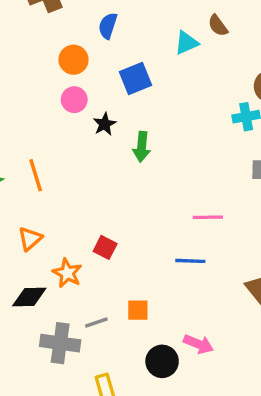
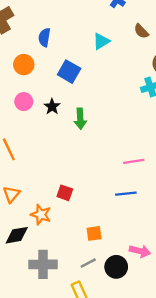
brown semicircle: (218, 26) -> (141, 31), moved
blue square: (135, 79) -> (69, 72), turned -30
pink circle: (74, 100) -> (24, 102), moved
gray line: (96, 323) -> (88, 263), moved

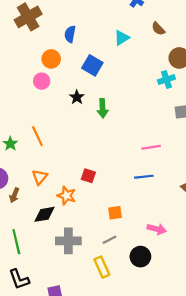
pink circle: (24, 102) -> (42, 81), moved
black circle: (116, 267) -> (140, 257), moved

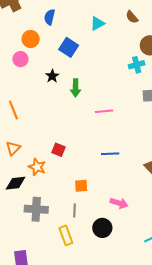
pink line: (151, 147) -> (104, 111), moved
gray line: (109, 240) -> (75, 211), turned -64

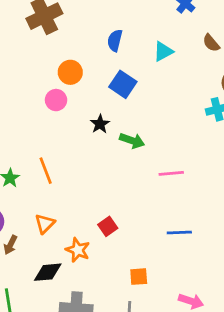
blue semicircle: (50, 17) -> (115, 40), moved
green arrow: (76, 88) -> (132, 141), turned -72
red square: (59, 150) -> (108, 226), turned 32

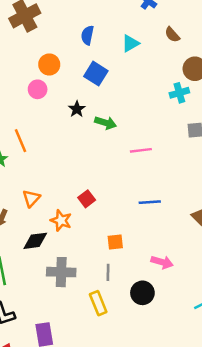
orange line: (46, 171) -> (20, 141), moved

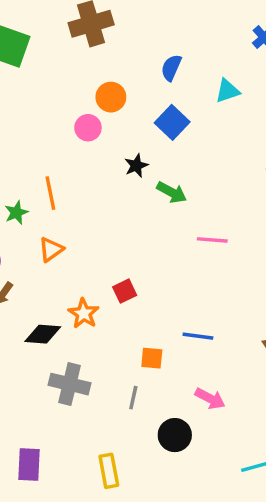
orange triangle: (31, 198) -> (51, 249), moved
blue line: (150, 202) -> (198, 336), moved
yellow rectangle: (98, 303) -> (109, 471), moved

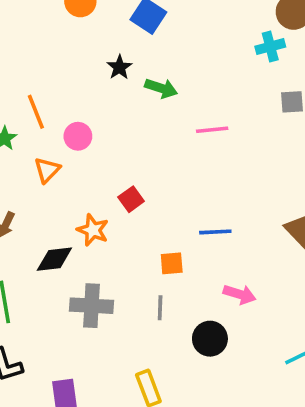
pink circle: (88, 128) -> (78, 136), moved

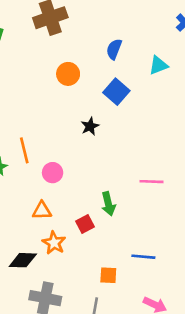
green arrow: (161, 88) -> (108, 204), moved, turned 50
orange triangle: (47, 170) -> (42, 211), moved, turned 36

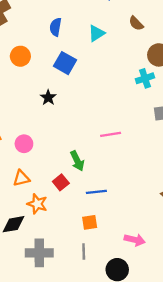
blue line: (143, 257) -> (96, 192), moved

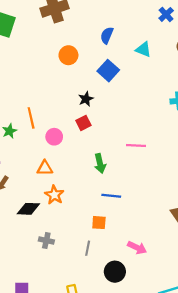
cyan triangle: (97, 33) -> (143, 49), turned 42
red square: (61, 182) -> (83, 123), moved
gray cross: (39, 253) -> (46, 241), size x0.6

